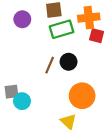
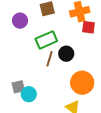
green rectangle: (62, 29) -> (46, 40), moved

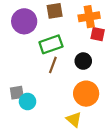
purple circle: (20, 21) -> (24, 21), size x1.5
black circle: (66, 54) -> (83, 61), moved

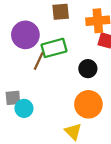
purple circle: (24, 21) -> (25, 35), moved
brown line: (53, 65) -> (39, 61), moved

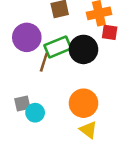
black circle: (88, 69) -> (83, 49), moved, size x1.5
orange circle: (88, 104) -> (83, 103), moved

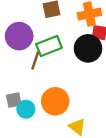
black circle: (83, 49) -> (88, 48), moved
orange circle: (83, 103) -> (55, 101), moved

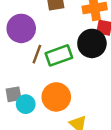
green rectangle: (49, 46) -> (59, 55), moved

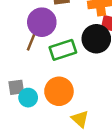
purple circle: (21, 28) -> (42, 22), moved
brown line: (37, 54) -> (31, 41), moved

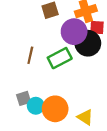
purple circle: (42, 22) -> (74, 32), moved
orange circle: (59, 91) -> (55, 109), moved

